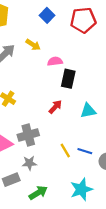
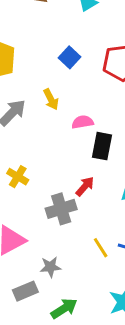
yellow arrow: (33, 45) -> (51, 99), turned 32
gray cross: (28, 135) -> (61, 209), moved

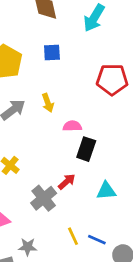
blue square: (70, 57) -> (52, 53), moved, turned 36
gray cross: (61, 209) -> (44, 198), turned -30

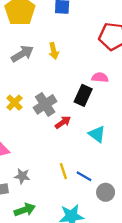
pink semicircle: (72, 126) -> (100, 77), moved
cyan triangle: (106, 191) -> (97, 134), turned 36
gray cross: (44, 198) -> (45, 104), moved

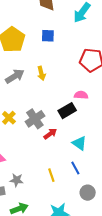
black rectangle: (83, 95) -> (67, 111), turned 36
blue line: (84, 176) -> (75, 168), moved, turned 32

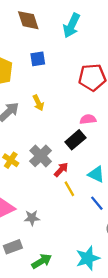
yellow line: (51, 175) -> (69, 189), moved
gray star: (17, 180) -> (32, 218), moved

